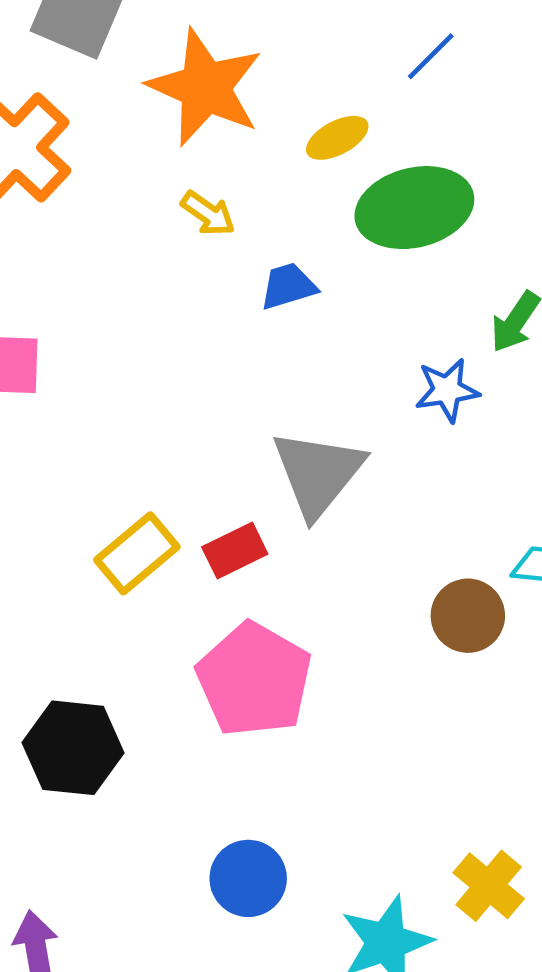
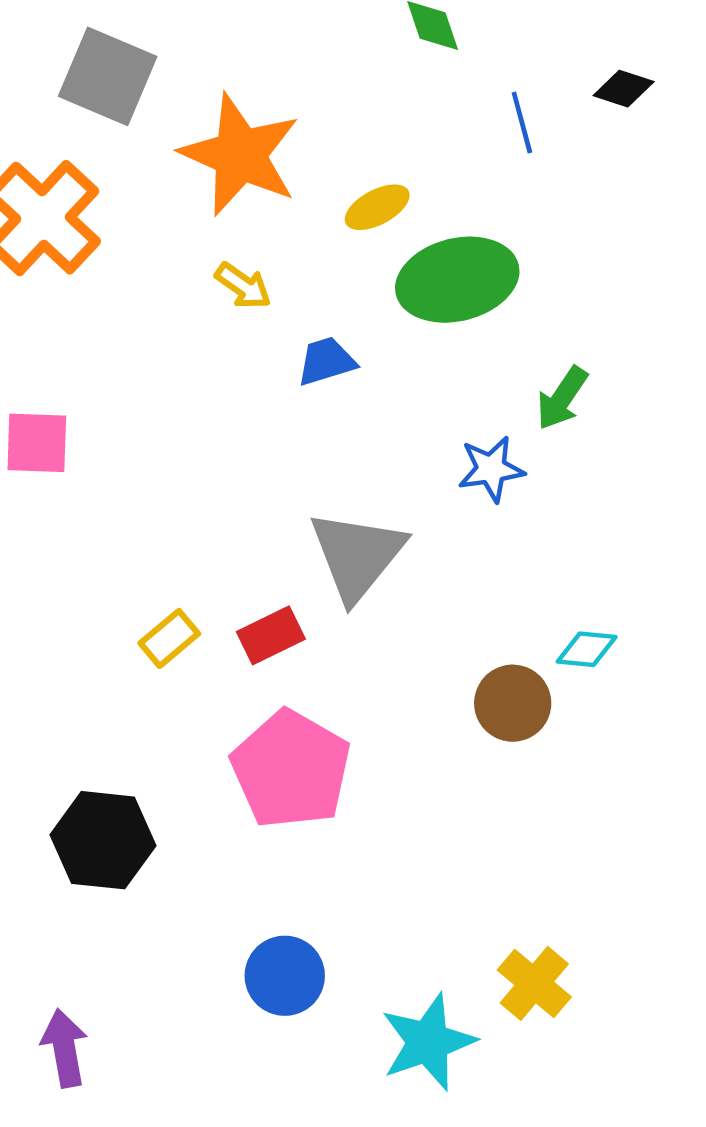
blue line: (431, 56) -> (522, 123), moved, turned -60
yellow rectangle: (137, 553) -> (169, 638), size x0.7

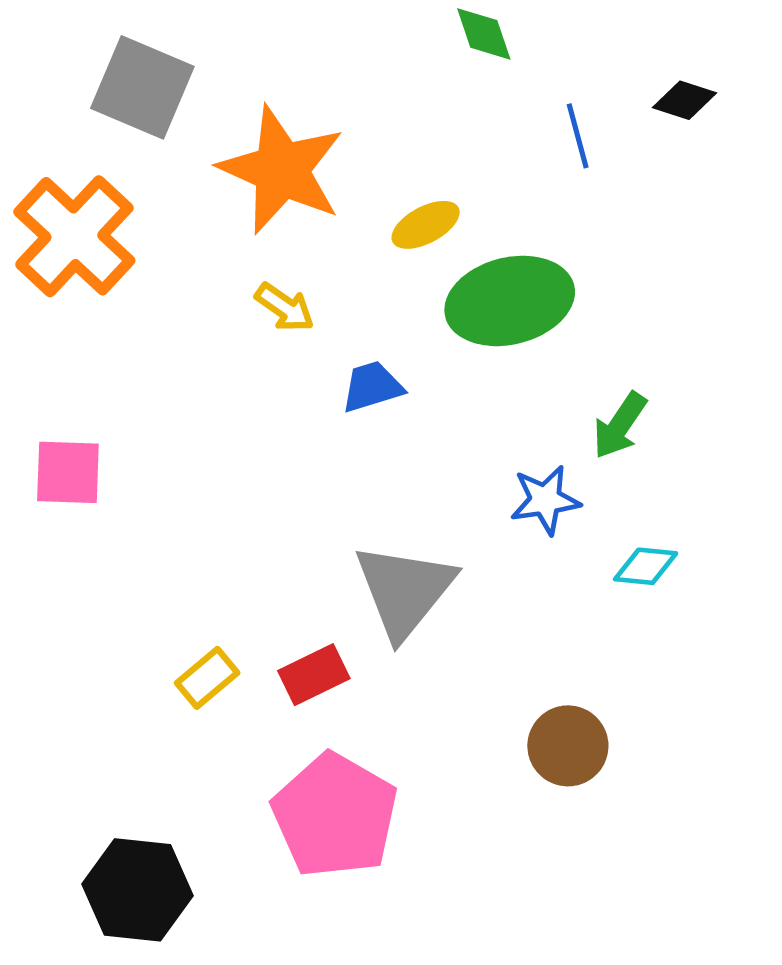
cyan diamond: (587, 649) -> (646, 566), moved

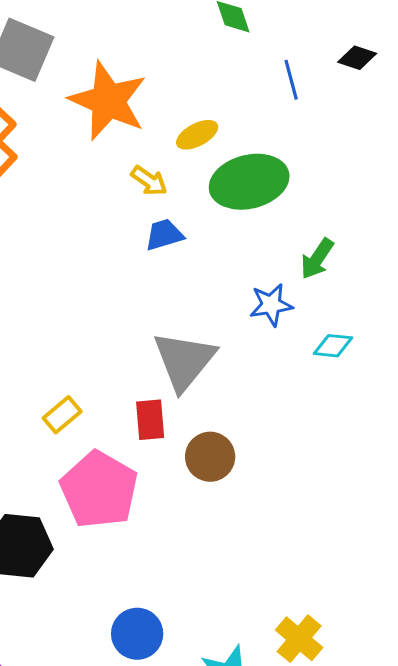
yellow arrow: (285, 307) -> (149, 181), moved
red rectangle: (314, 675) -> (150, 420), moved, turned -69
brown circle: (568, 746) -> (210, 457), moved
pink pentagon: (335, 815) -> (99, 490), moved

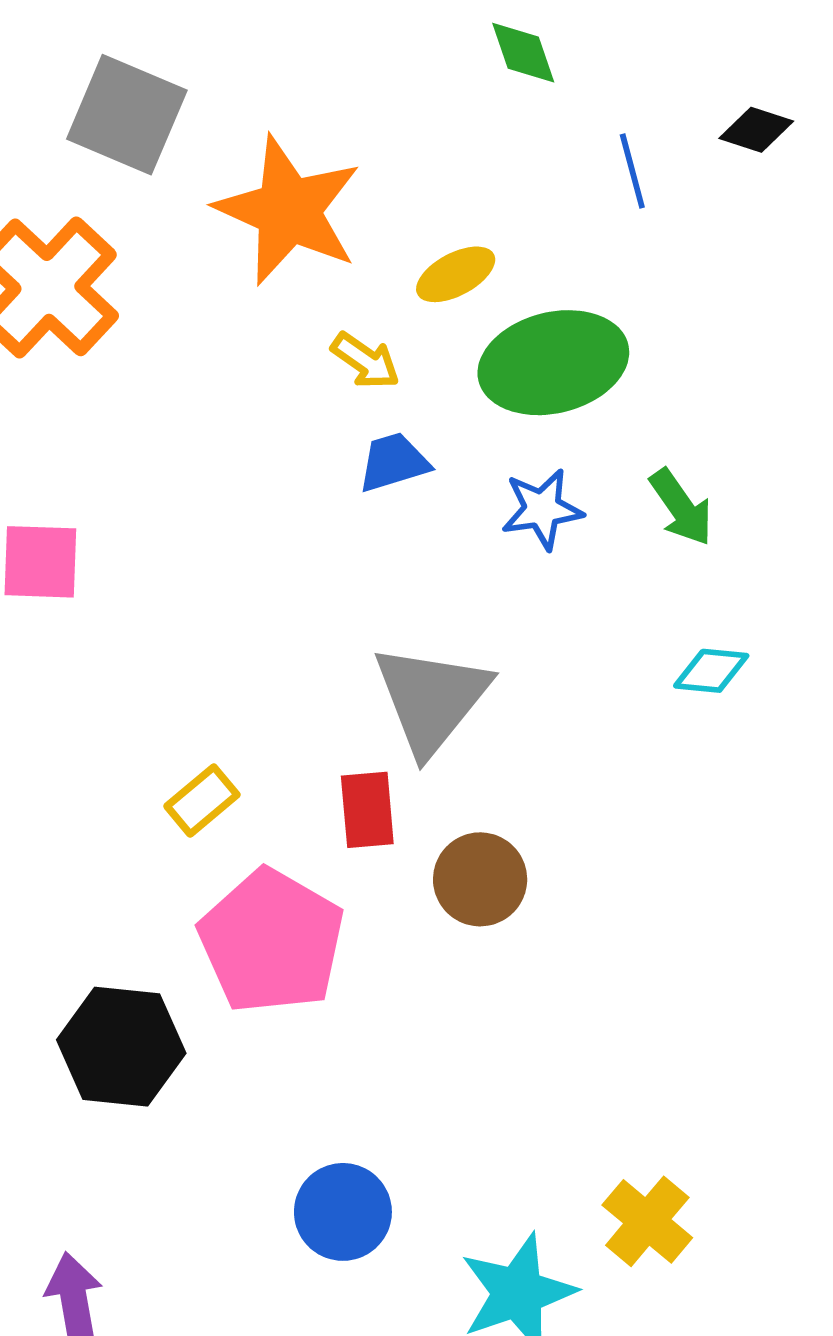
green arrow: (317, 259) -> (681, 507), turned -69
blue star: (271, 305) -> (542, 509), moved

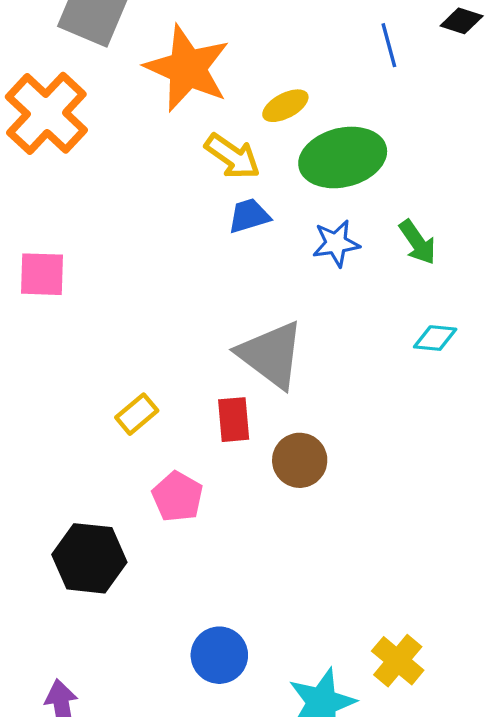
yellow arrow: (365, 361) -> (233, 156), size x1.4
gray triangle: (431, 699) -> (271, 355), turned -32
pink pentagon: (272, 941) -> (177, 497), size x0.6

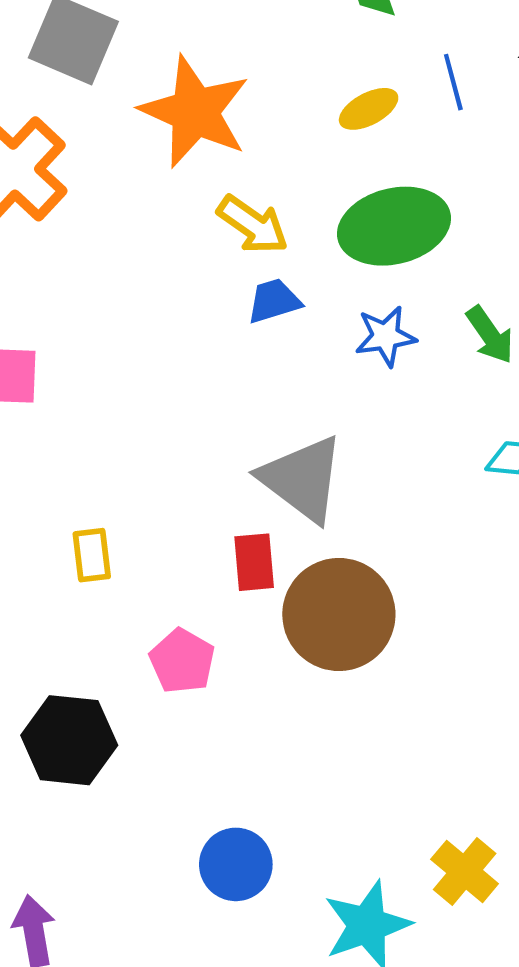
yellow ellipse: (285, 106) -> (369, 109), moved
yellow rectangle: (137, 414) -> (92, 555), moved, turned -57
brown circle: (300, 460) -> (339, 614), size x1.6

